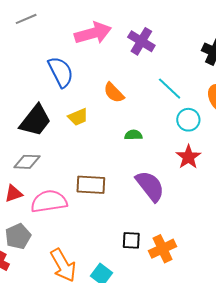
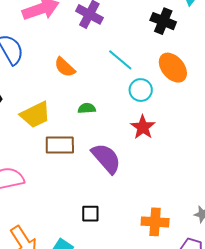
yellow trapezoid: (78, 117) -> (35, 115), moved, size x1.5
brown rectangle: (91, 185) -> (60, 145), moved
orange cross: (162, 249) -> (155, 222), moved, turned 32

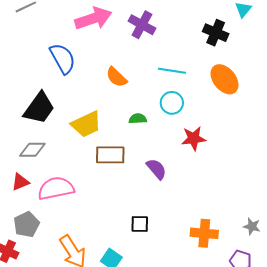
cyan line: (120, 60) -> (172, 71), turned -32
cyan circle: (141, 90) -> (172, 103), moved
red star: (143, 127) -> (194, 138), turned 30
purple semicircle: (106, 158) -> (156, 169), size x0.7

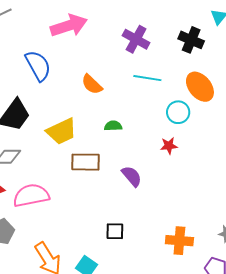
purple cross: (142, 25) -> (136, 39), moved
cyan circle: (172, 103) -> (178, 112), moved
red star: (194, 138) -> (169, 146), size x0.7

